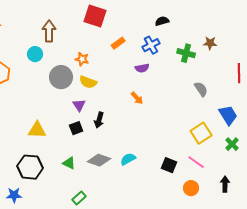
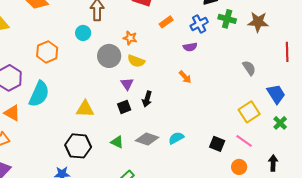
brown star: (210, 43) -> (258, 22), size x1.5
green cross: (186, 53) -> (227, 19), moved

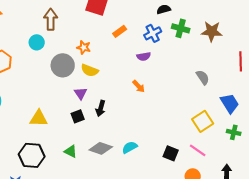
green cross: (280, 123) -> (234, 132), turned -32

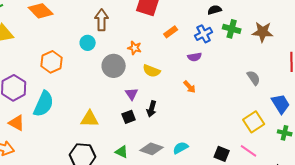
yellow semicircle: (90, 70) -> (152, 71), moved

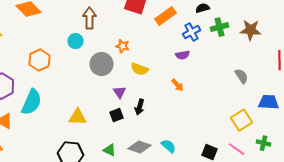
green cross: (232, 29) -> (220, 27), turned -30
orange rectangle: (171, 32) -> (166, 16), moved, size x1.5
blue trapezoid: (281, 104) -> (268, 102), turned -55
green cross: (285, 133) -> (264, 143), moved
cyan semicircle: (181, 148) -> (168, 146), turned 70

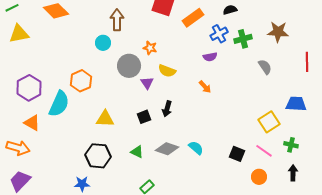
green cross: (220, 27) -> (243, 39), moved
orange hexagon: (40, 60) -> (81, 81), moved
gray semicircle: (242, 76) -> (265, 67), moved
purple triangle: (120, 92) -> (147, 83), moved

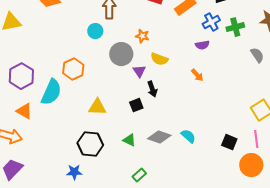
black arrow: (167, 109) -> (152, 89), moved, turned -35
pink line: (264, 151) -> (256, 139), turned 48
orange circle: (259, 177) -> (251, 165), size x1.5

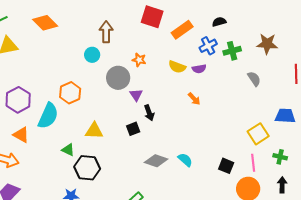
yellow semicircle: (159, 59) -> (177, 67), moved
green triangle: (129, 140) -> (68, 150), moved

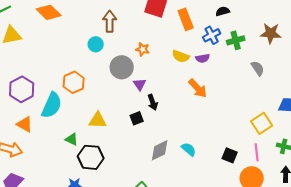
orange rectangle: (182, 30) -> (186, 19), turned -75
orange arrow: (194, 99) -> (198, 88), size x1.5
gray diamond: (156, 161) -> (160, 150), turned -45

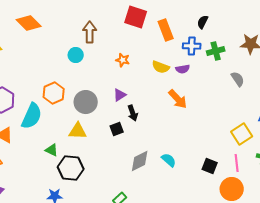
black semicircle: (223, 11) -> (203, 22), turned -48
blue cross: (212, 35) -> (192, 46), turned 30
gray circle: (122, 67) -> (86, 102), moved
purple triangle: (140, 84) -> (120, 95), turned 32

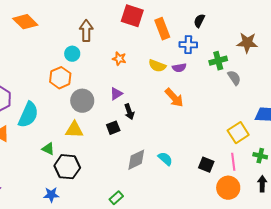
green cross: (216, 51) -> (218, 61), moved
orange hexagon: (54, 93) -> (60, 78), moved

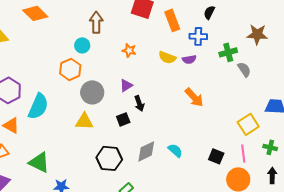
orange arrow: (174, 98) -> (194, 97), moved
green triangle: (48, 149) -> (39, 162), moved, size x1.6
black hexagon: (67, 167) -> (109, 158), moved

